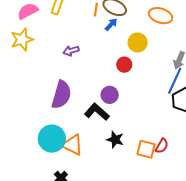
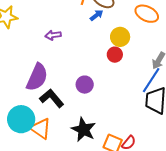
red circle: (124, 65) -> (115, 55), moved
black L-shape: (97, 112) -> (52, 98), moved
black star: (115, 140) -> (84, 130), size x1.4

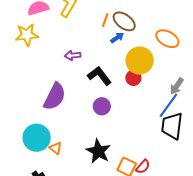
yellow circle: (120, 37) -> (140, 61), size x1.4
black L-shape: (52, 98) -> (99, 76), moved
orange triangle: (40, 129) -> (55, 148), size x0.6

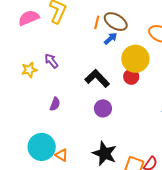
yellow star: (27, 35) -> (29, 70), moved, size x0.7
purple arrow: (73, 55) -> (51, 61), moved, turned 63
purple semicircle: (55, 97) -> (55, 104), size x0.5

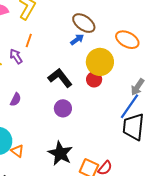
orange line: (97, 22) -> (29, 41), moved

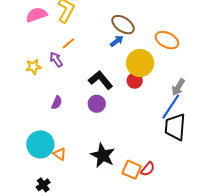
orange line: (29, 41) -> (68, 43), turned 32
purple circle: (63, 108) -> (97, 104), moved

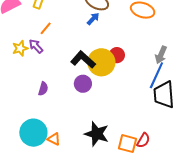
yellow circle: (140, 63) -> (101, 62), moved
yellow star: (33, 67) -> (20, 48), moved

